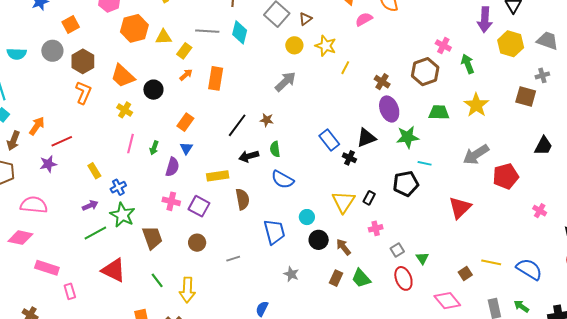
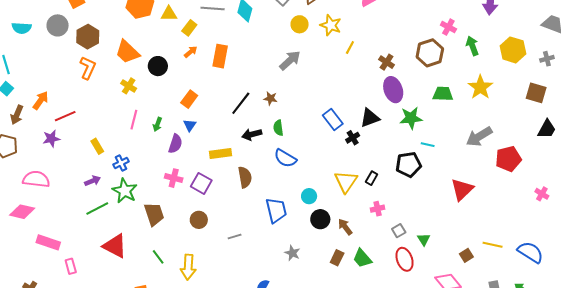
yellow hexagon: (511, 44) -> (513, 50), moved
brown square: (526, 96) -> (536, 93), moved
black cross: (349, 158) -> (353, 138), turned 32

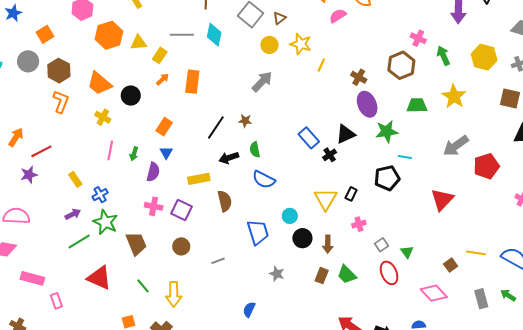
brown arrow: (345, 227) -> (328, 244), turned -138

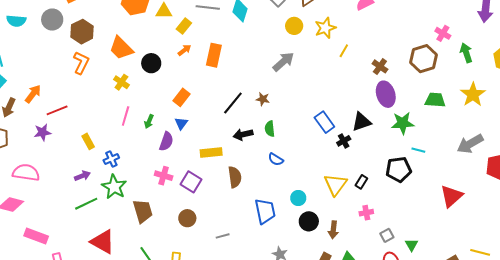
yellow star: (301, 44) -> (325, 28), turned 30
blue semicircle: (264, 180) -> (276, 159), size x0.7

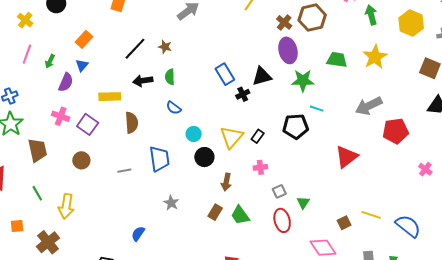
brown hexagon: (424, 59) -> (312, 18), moved
cyan circle: (298, 198) -> (194, 134), moved
black circle: (309, 221) -> (204, 157), moved
gray line: (223, 236) -> (124, 171), moved

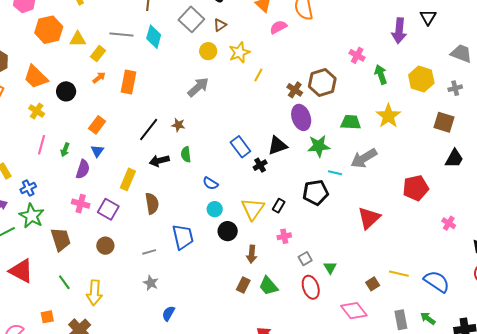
yellow rectangle: (110, 97) -> (128, 179), turned -60
gray arrow: (369, 106) -> (364, 158), moved
blue semicircle: (174, 108) -> (210, 183), moved
gray star: (171, 203) -> (151, 283), moved

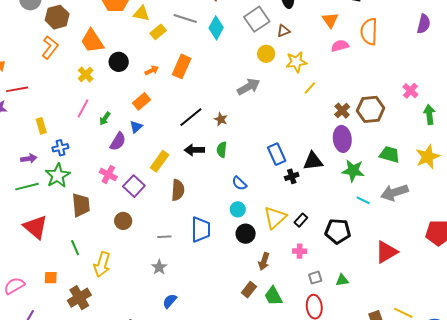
orange arrow: (99, 78) -> (152, 70), moved
black pentagon: (316, 192) -> (338, 231), moved
green triangle: (330, 268) -> (342, 280), moved, turned 40

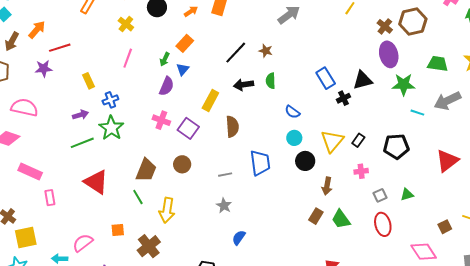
green arrow: (105, 118) -> (165, 59), moved
brown trapezoid: (81, 205) -> (146, 170), moved, turned 35

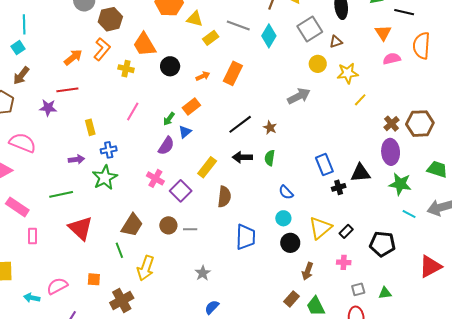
yellow cross: (126, 24) -> (126, 69), moved, turned -35
orange arrow: (37, 30) -> (73, 57), moved
green line: (82, 143) -> (61, 194), moved
gray line: (225, 175) -> (190, 229), moved

